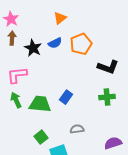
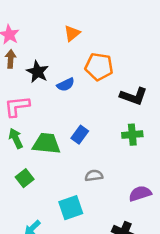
blue semicircle: (55, 43) -> (66, 85), moved
orange pentagon: (81, 44) -> (99, 67), turned 30
green square: (41, 137) -> (25, 178), moved

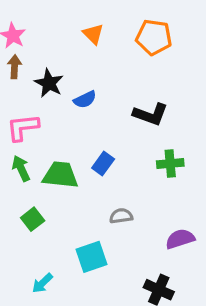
orange triangle: (72, 33) -> (93, 34), turned -36
orange pentagon: (99, 67) -> (154, 37), moved
black L-shape: (134, 96) -> (151, 114), moved

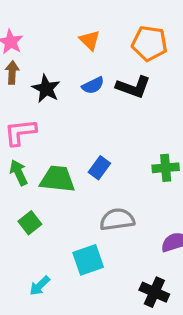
blue semicircle: (85, 100) -> (93, 85), moved
black L-shape: (151, 114) -> (133, 87), moved
gray semicircle: (121, 216) -> (117, 219), size x1.5

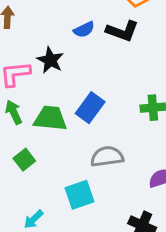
black star: (46, 89) -> (50, 60), moved
blue rectangle: (99, 168) -> (90, 108), size x1.4

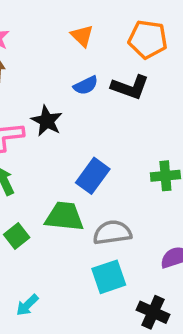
green trapezoid: (50, 118) -> (64, 217), moved
cyan square: (79, 195) -> (109, 277), moved

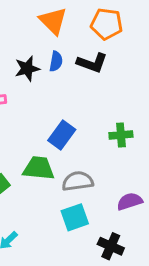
orange triangle: (82, 36) -> (53, 21), size x1.5
blue semicircle: (86, 85) -> (56, 61), turned -54
black star: (47, 121) -> (27, 69), moved, turned 30

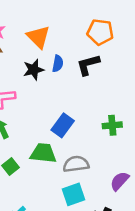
orange triangle: (53, 21) -> (38, 37), moved
black L-shape: (92, 63) -> (88, 65), turned 145
purple semicircle: (130, 201) -> (120, 181), turned -30

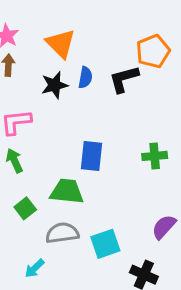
orange pentagon: (100, 32) -> (153, 51), moved, turned -30
blue rectangle: (63, 125) -> (91, 156), turned -30
gray semicircle: (76, 164) -> (62, 233), moved

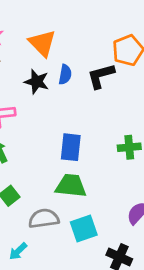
black star: (55, 85) -> (37, 82), turned 30
green trapezoid: (67, 191) -> (71, 186), moved

